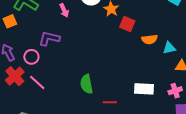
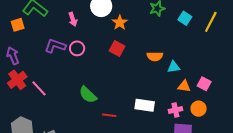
red square: (127, 24) -> (117, 48), moved
pink circle: (31, 57) -> (77, 48), moved
green semicircle: (87, 84) -> (88, 95), turned -42

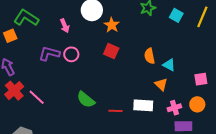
orange semicircle: (155, 56) -> (149, 56), turned 84
cyan triangle: (174, 67) -> (169, 65), turned 40
pink square: (204, 84) -> (201, 79), turned -32
orange triangle: (184, 86) -> (161, 84), moved, turned 40
red line: (109, 115) -> (116, 111), moved

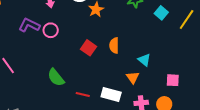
red square: (111, 51) -> (89, 48), moved
orange semicircle: (149, 56) -> (114, 45), moved

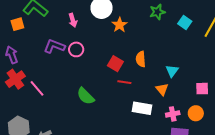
cyan triangle: (144, 60) -> (172, 71), turned 32
red line: (83, 94) -> (124, 82), moved

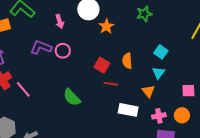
cyan square: (185, 23) -> (161, 52), moved

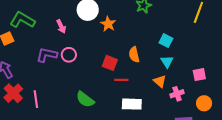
pink line: (23, 89) -> (36, 99), turned 42
white rectangle: (128, 110) -> (132, 104), moved
orange circle: (182, 115) -> (204, 103), moved
pink cross: (159, 116) -> (177, 94), moved

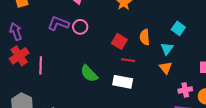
cyan triangle: (167, 62) -> (167, 49), moved
pink cross: (177, 94) -> (185, 90), moved
white rectangle: (132, 104) -> (123, 82), moved

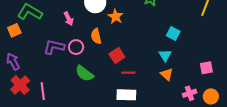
orange semicircle: (145, 37) -> (96, 36), moved
red square: (119, 41) -> (117, 56), turned 35
green semicircle: (89, 74) -> (84, 73), moved

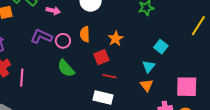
orange star: (116, 16) -> (116, 39), moved
pink arrow: (69, 19) -> (53, 11), moved, turned -64
pink square: (206, 68) -> (187, 87), size x1.6

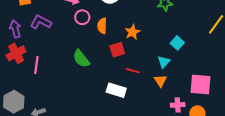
purple L-shape: (41, 36) -> (41, 22), moved
pink circle: (63, 41) -> (82, 17), moved
red line: (109, 76) -> (133, 71), moved

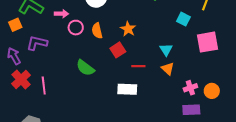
cyan square: (177, 43) -> (183, 19), moved
pink square: (200, 85) -> (207, 42), moved

